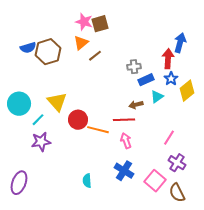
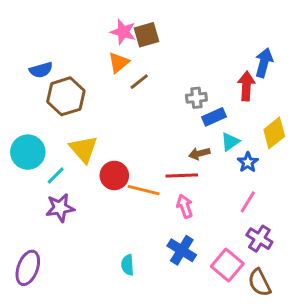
brown hexagon: (48, 52) -> (66, 96), moved
blue star: (171, 79) -> (248, 162), moved

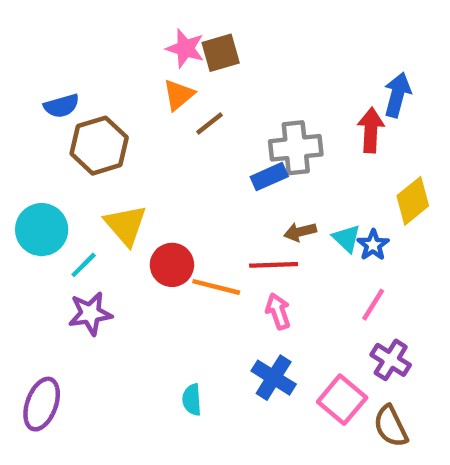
gray cross: (196, 98) -> (296, 148), size x1.6
blue rectangle: (214, 117) -> (269, 177), moved
cyan triangle: (230, 142) -> (347, 238), moved, turned -42

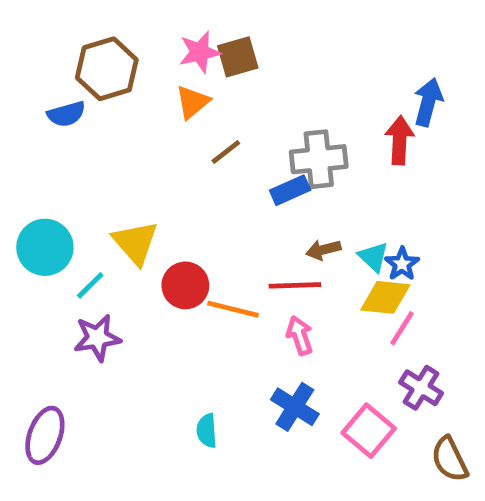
pink star: (185, 48) -> (200, 52), turned -30
brown line: (210, 123) -> (226, 152), moved
brown hexagon: (99, 146) -> (107, 69), moved
yellow diamond: (413, 201) -> (385, 297), moved, turned 45
brown semicircle: (391, 426) -> (450, 459), moved

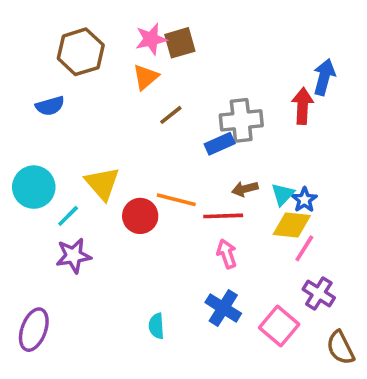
blue semicircle: (66, 114) -> (50, 106), moved
cyan triangle: (373, 257) -> (283, 194), turned 30
orange line: (233, 309) -> (176, 200), moved

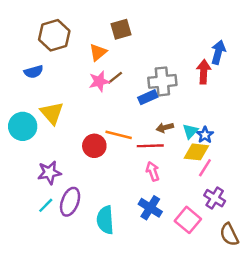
pink star: (151, 39) -> (99, 81), moved
yellow triangle: (102, 183) -> (52, 113), moved
cyan line: (68, 216) -> (46, 205), moved
cyan semicircle: (156, 326) -> (105, 220), size x1.6
purple ellipse: (34, 330) -> (70, 202), moved

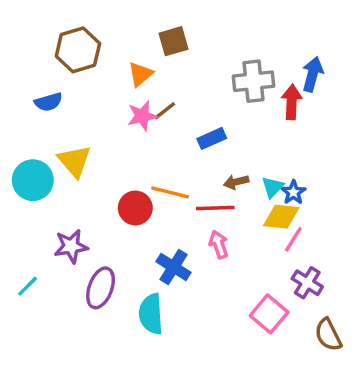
gray cross: (162, 81) -> (253, 81), moved
cyan line: (46, 205) -> (28, 286), moved
blue cross: (150, 208) -> (174, 267), moved

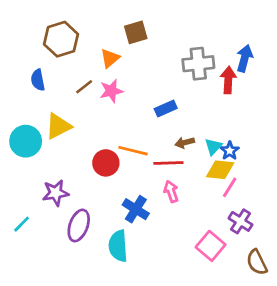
blue semicircle: (48, 102) -> (38, 80), turned 95
brown line: (165, 111) -> (84, 87), moved
yellow triangle: (74, 161) -> (58, 126), turned 44

